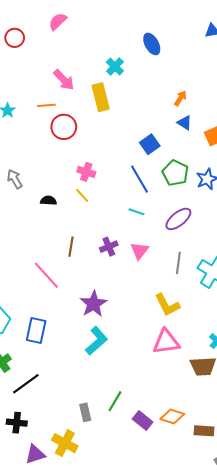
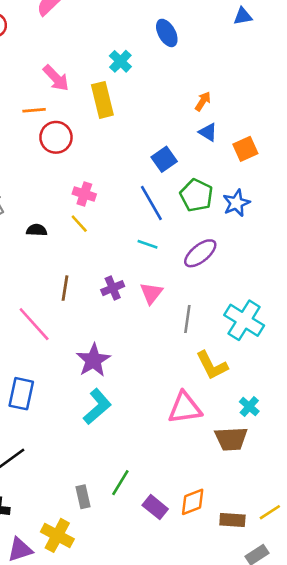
gray line: (178, 263) -> (187, 319), moved
yellow L-shape: (167, 305) -> (212, 365), moved
orange diamond: (172, 416) -> (193, 502), turned -40

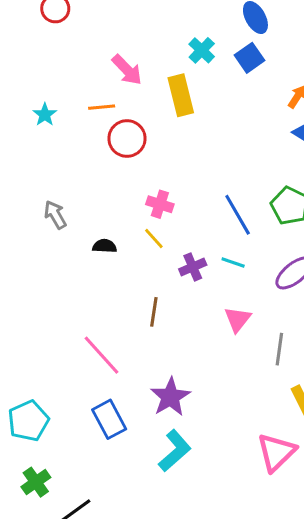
blue square: (164, 159) -> (249, 58), moved
brown line: (65, 288) -> (154, 312), moved
purple cross: (113, 288) -> (193, 267), moved
blue rectangle: (21, 394) -> (109, 419), moved, turned -40
pink triangle: (185, 408) -> (276, 452), turned -36

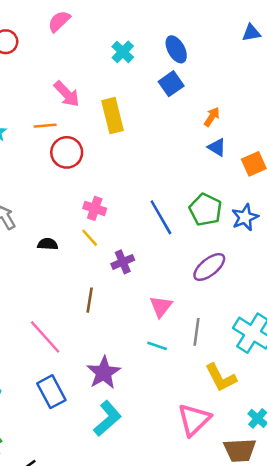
cyan cross: (202, 50) -> (123, 52), moved
cyan line: (233, 263) -> (157, 346), moved

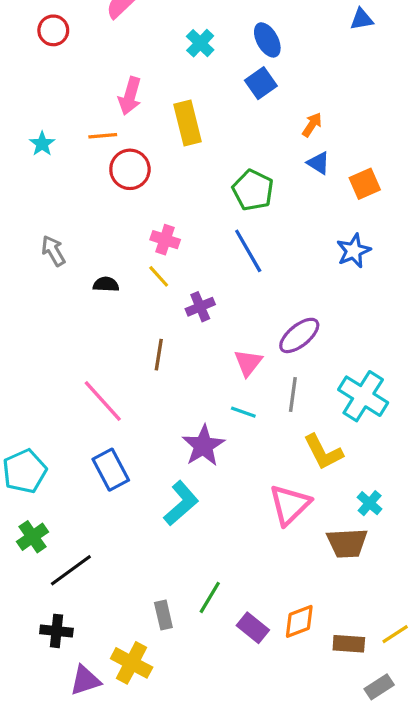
pink arrow: (67, 94) -> (130, 96), turned 60
green pentagon: (205, 210) -> (253, 190), moved
purple ellipse: (209, 267) -> (299, 335), moved
purple star: (104, 373) -> (203, 446), moved

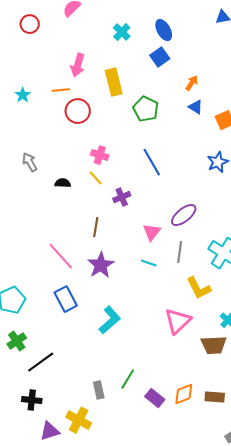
green pentagon: (253, 190) -> (146, 109), moved
purple star: (203, 446) -> (101, 265), moved
brown rectangle: (349, 644) -> (215, 397), moved

